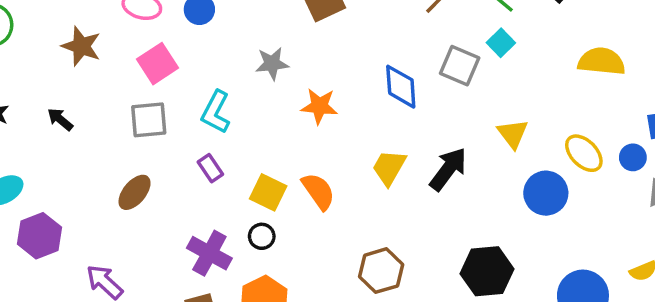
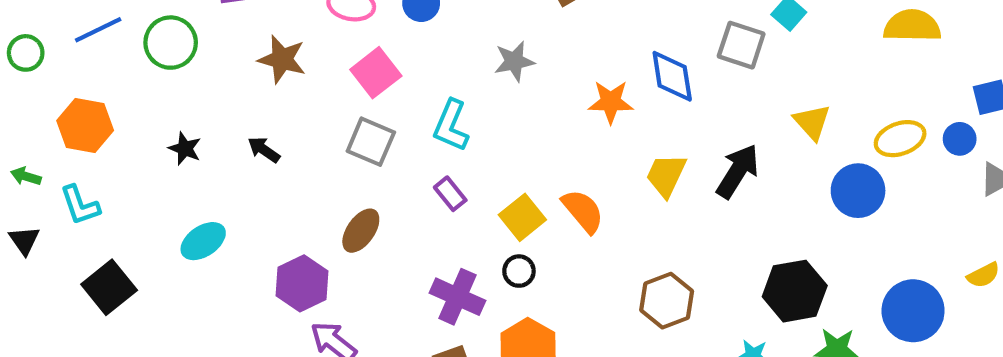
orange star: (319, 106) -> (611, 102), moved
gray square: (149, 120) -> (371, 142), turned 33
yellow ellipse: (584, 153) -> (900, 139), turned -60
yellow square: (268, 192) -> (522, 217), turned 30
purple hexagon: (40, 236) -> (302, 283), moved

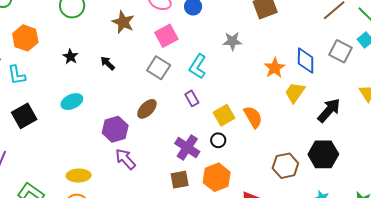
orange star: (611, 102) -> (275, 68), turned 30
yellow trapezoid: (666, 175) -> (295, 93), moved
black hexagon: (795, 291) -> (323, 154), moved

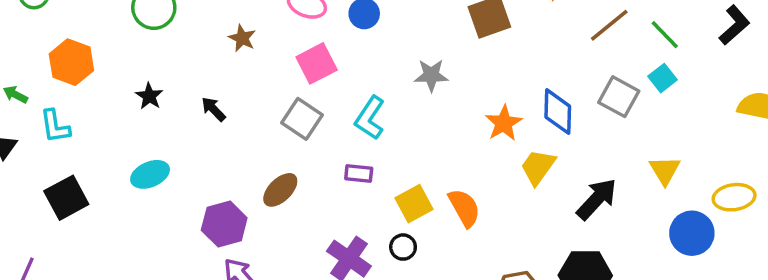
brown star: (123, 22) -> (242, 38), size x0.7
purple rectangle: (192, 98) -> (359, 173), turned -56

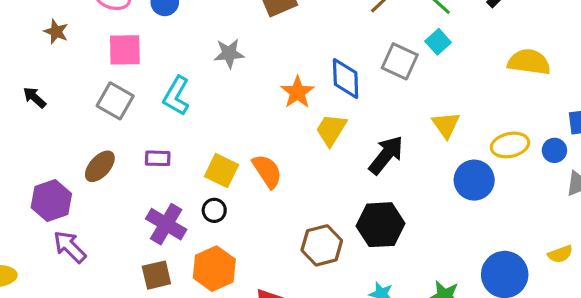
pink square: (317, 63) -> (125, 50), turned 30
purple rectangle: (359, 173) -> (158, 158), moved
yellow square: (414, 204) -> (221, 171), turned -32

